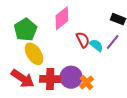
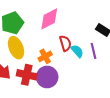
purple line: (113, 42) -> (94, 51), turned -63
orange cross: (87, 82) -> (45, 56), moved

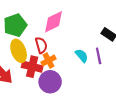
red semicircle: (65, 43) -> (41, 45), moved
red cross: (27, 75) -> (32, 67), moved

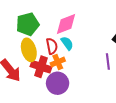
cyan semicircle: (82, 56) -> (67, 43), moved

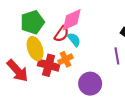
red semicircle: (52, 46) -> (62, 34), moved, turned 49
purple circle: (58, 83) -> (90, 84), moved

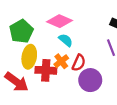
pink diamond: (72, 20) -> (59, 21), turned 60
red semicircle: (62, 34) -> (79, 63), moved
yellow ellipse: (35, 49) -> (29, 57), turned 40

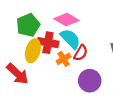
cyan semicircle: (66, 40) -> (70, 39), size x1.5
red semicircle: (79, 63) -> (81, 53), moved
red cross: (46, 70) -> (48, 43), moved

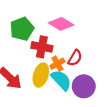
cyan semicircle: (70, 39) -> (61, 80), moved
yellow ellipse: (33, 51) -> (41, 75), moved

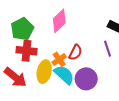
pink diamond: (61, 24) -> (59, 21), turned -70
red cross: (42, 47) -> (26, 51), moved

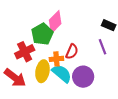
green pentagon: (22, 29) -> (42, 34), moved
red cross: (26, 51) -> (25, 52), turned -30
orange cross: (59, 59) -> (56, 59), turned 32

